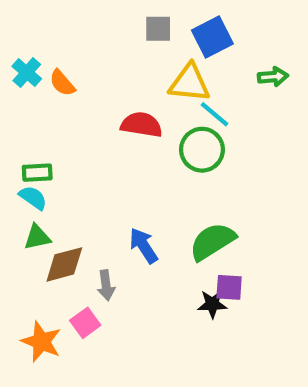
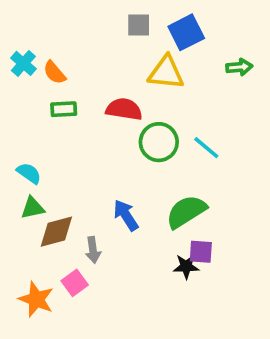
cyan line: (214, 114) -> (206, 148), moved
green circle: (202, 150) -> (159, 142), moved
green rectangle: (37, 173) -> (64, 109), moved

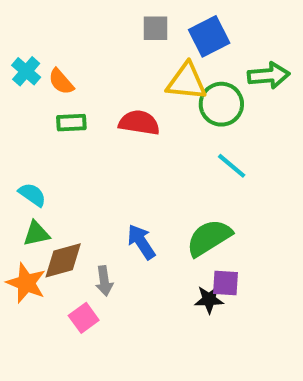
green arrow: (239, 67) -> (269, 75), size x1.4
green circle: (159, 142) -> (221, 104), moved
orange star: (36, 299) -> (26, 283), moved

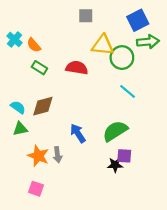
blue square: (209, 36) -> (138, 20), moved
green rectangle: (71, 123) -> (39, 68), turned 35
brown diamond: (63, 260) -> (43, 106), moved
orange star: (26, 283) -> (38, 156), moved
pink square: (84, 318) -> (36, 189), moved, turned -35

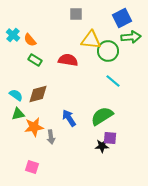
orange star: (38, 156) -> (34, 127), moved, turned -30

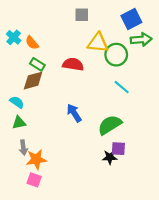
brown diamond: (38, 94) -> (33, 81), moved
blue arrow: (69, 118) -> (74, 113), moved
orange star: (34, 127) -> (36, 159), moved
gray arrow: (51, 137) -> (23, 148), moved

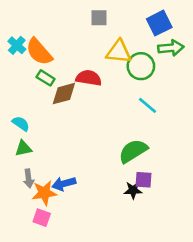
orange semicircle: (32, 43) -> (39, 52), size x1.6
brown diamond: (33, 81) -> (64, 94), moved
blue arrow: (74, 113) -> (64, 184), moved, turned -72

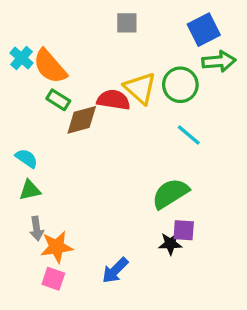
yellow triangle: (119, 52) -> (140, 88), moved, turned 36
blue arrow: (64, 184) -> (115, 270), moved, turned -30

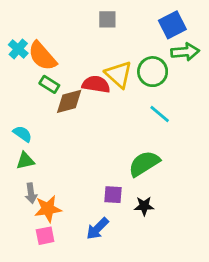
purple square: (184, 230) -> (113, 195), moved
pink square: (53, 279) -> (45, 236), turned -30

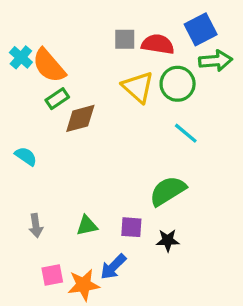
gray square: (107, 19) -> (125, 39), moved
green rectangle: (49, 84) -> (57, 99), turned -66
red semicircle: (96, 84) -> (158, 44), moved
green triangle: (25, 161) -> (87, 226), moved
orange star: (48, 209) -> (84, 285), moved

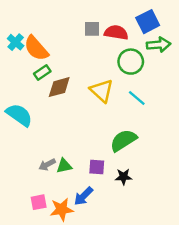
yellow triangle: (138, 87) -> (102, 91), moved
cyan semicircle: (26, 156) -> (19, 115), size x1.6
gray arrow: (36, 226) -> (47, 165), moved, turned 70

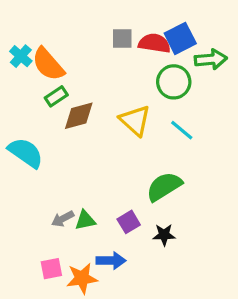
blue square: (148, 22) -> (180, 38), moved
purple square: (97, 167) -> (129, 222), turned -35
blue arrow: (83, 196) -> (111, 261), turned -135

